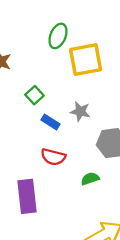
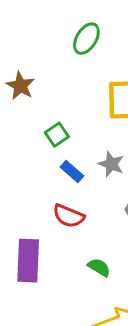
green ellipse: (58, 36) -> (86, 39), moved
green semicircle: (90, 179) -> (99, 267), moved, turned 42

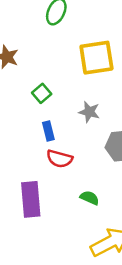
blue rectangle: (72, 172) -> (48, 131), moved, turned 42

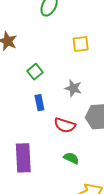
yellow square: (96, 58) -> (81, 44), size x0.6
red semicircle: (60, 159) -> (65, 125), moved

